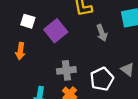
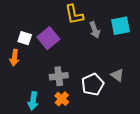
white square: (28, 21) -> (25, 38), moved
gray arrow: (102, 33) -> (95, 30), moved

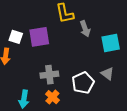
cyan square: (120, 26) -> (111, 43), moved
purple square: (48, 38) -> (39, 37), turned 30

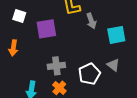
white square: (16, 37) -> (19, 16), moved

